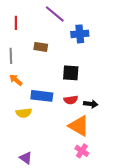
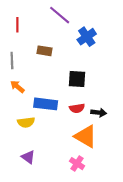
blue cross: (80, 34) -> (87, 37), turned -30
pink cross: (82, 151) -> (77, 164), moved
purple triangle: (26, 158) -> (28, 157), moved

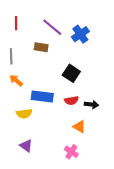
purple line: (60, 15) -> (52, 27), moved
black square: (77, 79) -> (71, 73), turned 30
orange triangle: (86, 136) -> (79, 127), size x0.6

